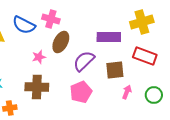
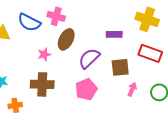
yellow cross: (142, 22) -> (147, 19), turned 35
purple rectangle: (109, 37) -> (114, 34), size x0.7

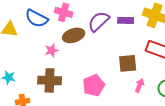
purple rectangle: (114, 34) -> (126, 20), moved
brown ellipse: (66, 39) -> (74, 35), turned 45
purple semicircle: (89, 58) -> (99, 21), moved

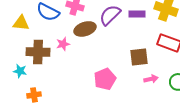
brown cross: (50, 80) -> (38, 52), moved
pink arrow: (140, 85) -> (151, 79), turned 56

